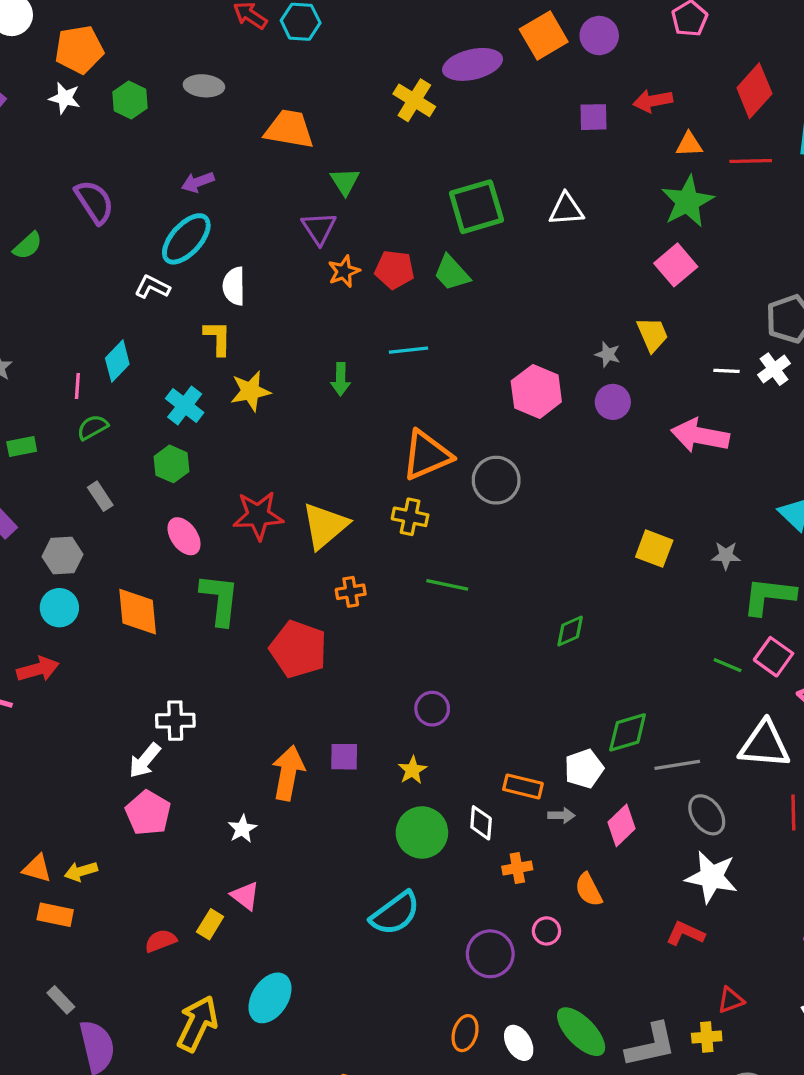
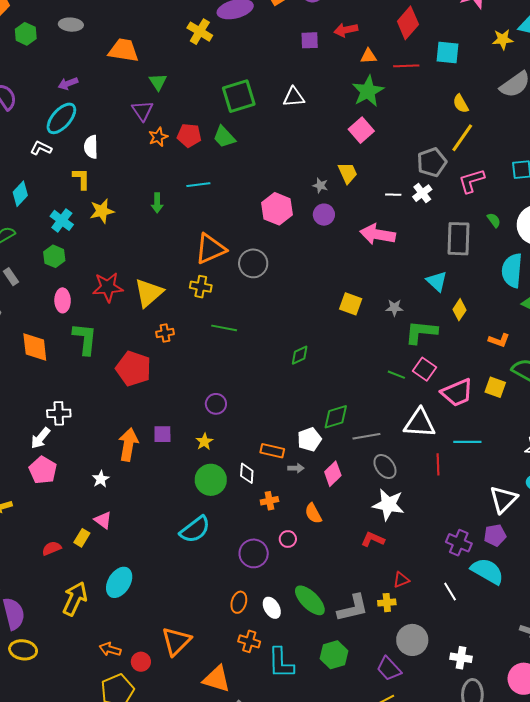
pink ellipse: (184, 536) -> (63, 300), turned 35

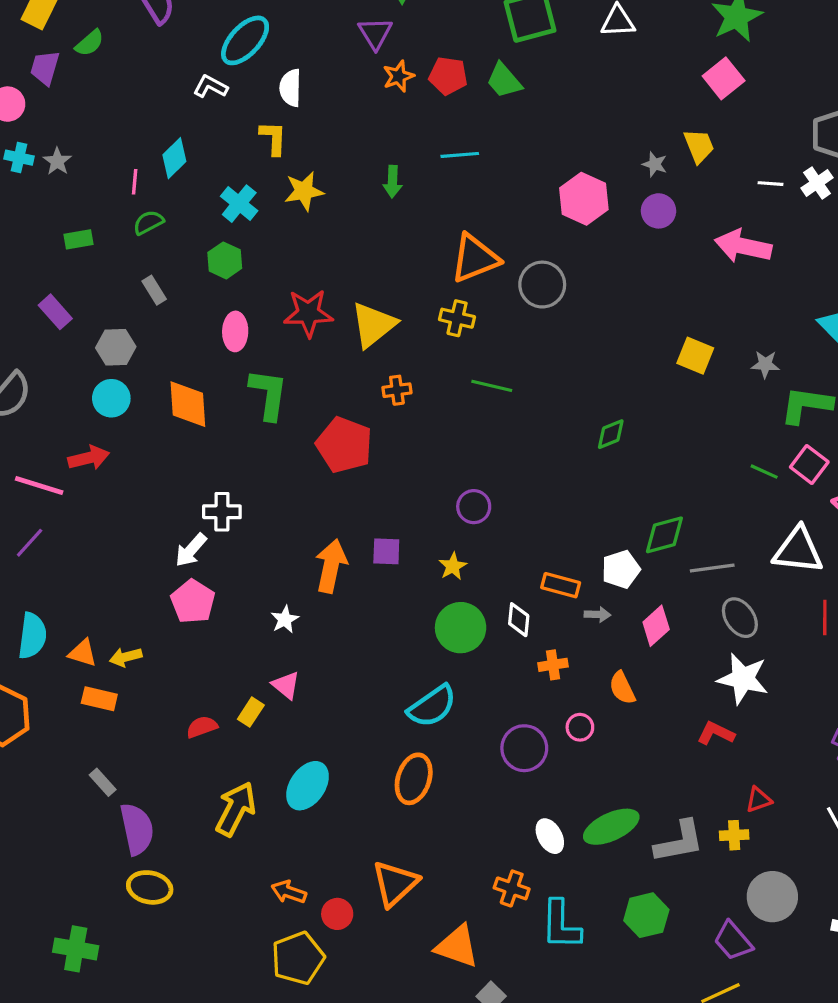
green ellipse: (310, 600) -> (611, 827), turned -72
orange ellipse: (239, 602) -> (414, 779), moved, size x1.4

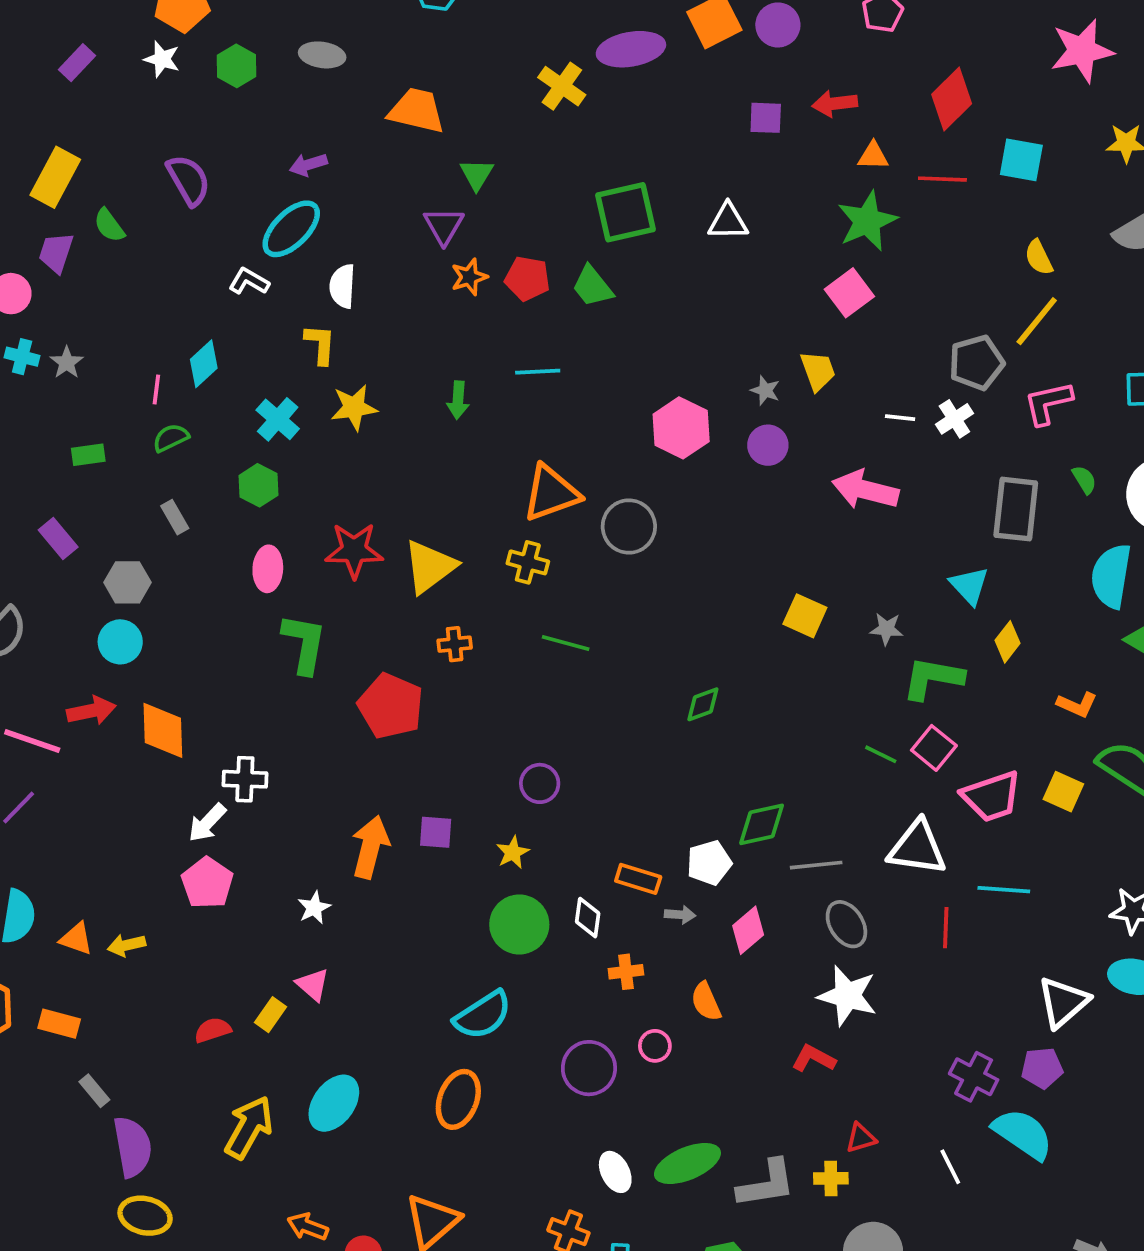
green semicircle: (90, 43) -> (109, 225), turned 92
orange diamond: (188, 404) -> (163, 730), moved
orange rectangle: (99, 699) -> (59, 1024), moved

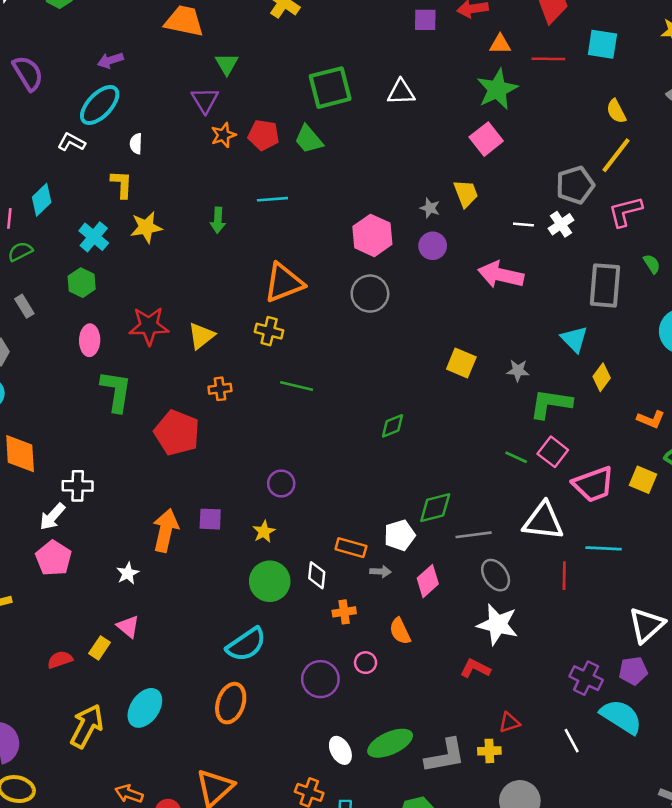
white semicircle: (342, 286) -> (136, 144), size x0.7
gray circle: (629, 527) -> (370, 294), moved
yellow triangle: (430, 567) -> (201, 336), size x0.7

